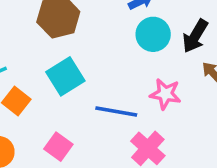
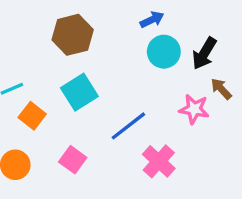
pink star: (165, 94) -> (194, 109), moved
blue line: (116, 112) -> (128, 126), turned -48

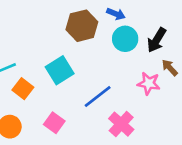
blue arrow: (152, 20) -> (116, 14), turned 48
brown hexagon: (73, 35) -> (82, 26), moved

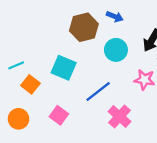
cyan circle: (125, 39) -> (116, 50), moved
cyan square: (60, 70) -> (64, 68), turned -35

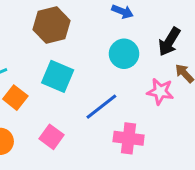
brown hexagon: (84, 27) -> (52, 25), moved
pink cross: (120, 116) -> (129, 138), turned -35

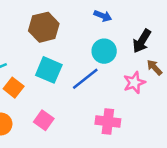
pink star: (160, 92) -> (134, 83), turned -30
blue line: (101, 107) -> (85, 79), moved

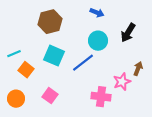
brown arrow: (154, 67) -> (138, 69), moved, turned 64
pink star: (134, 83) -> (122, 82), moved

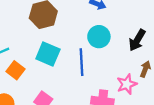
black arrow: (128, 33) -> (137, 40), moved
blue line: (83, 63) -> (82, 62), turned -55

